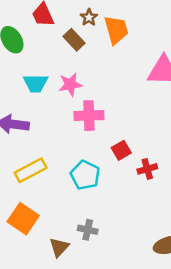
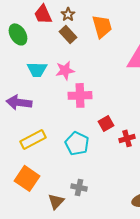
brown star: (89, 17) -> (68, 14), moved

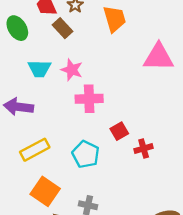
brown rectangle: (68, 34) -> (62, 28), moved
pink star: (65, 70) -> (72, 70), turned 30
orange square: (27, 178) -> (45, 191), moved

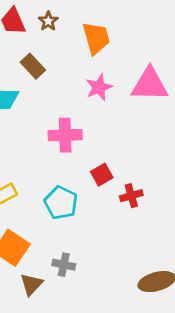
brown rectangle: (62, 28) -> (33, 66), moved
pink star: (72, 70) -> (99, 87), moved, turned 30

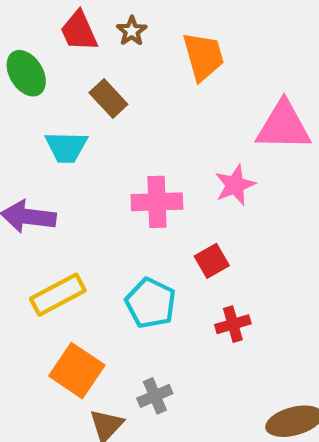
pink star: (99, 87) -> (235, 185), moved
red cross: (131, 196) -> (233, 324), moved
gray cross: (64, 265) -> (155, 396), turned -35

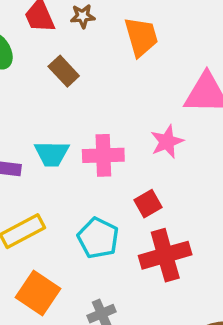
brown star: (132, 31) -> (83, 16), turned 30
cyan trapezoid: (66, 147) -> (52, 154), moved
red cross: (233, 324) -> (165, 255), size x1.8

